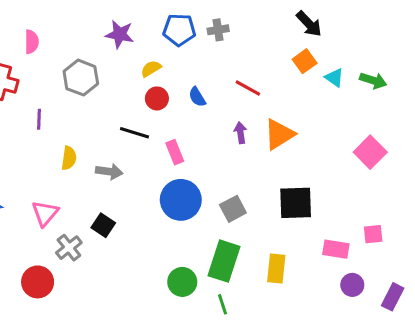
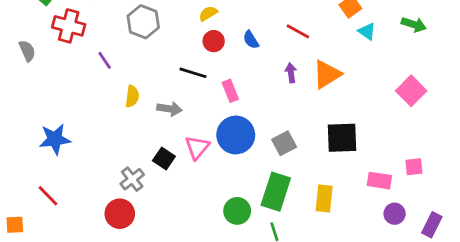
cyan triangle: (334, 78) -> (367, 31), moved
purple line: (39, 119) -> (105, 60), turned -36
pink triangle: (45, 213) -> (197, 147), moved
red circle: (38, 282) -> (120, 214), moved

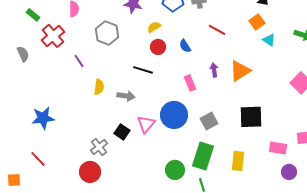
red cross: (69, 26) -> (53, 36), turned 35
red line: (298, 31) -> (217, 30), moved
pink rectangle: (230, 91) -> (190, 83), moved

